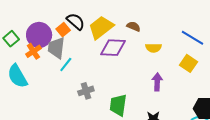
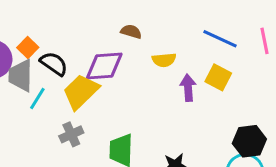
black semicircle: (76, 21) -> (54, 64), moved
yellow trapezoid: (101, 27) -> (81, 92), moved
purple arrow: (157, 82) -> (188, 88), moved

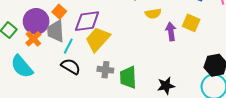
black semicircle: (54, 64) -> (71, 66), moved
purple diamond: (104, 66) -> (87, 21), moved
gray cross: (71, 134) -> (105, 70), moved, turned 35

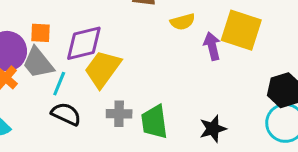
orange square: (59, 12) -> (40, 33), turned -32
yellow square: (191, 23) -> (241, 30), size x1.5
gray trapezoid: (56, 31) -> (38, 63), turned -30

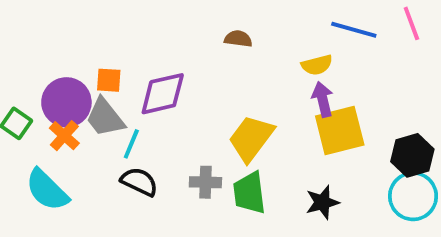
yellow semicircle: (183, 22) -> (317, 65), moved
yellow square: (241, 30) -> (340, 130), moved, turned -33
yellow trapezoid: (103, 69) -> (251, 138), moved

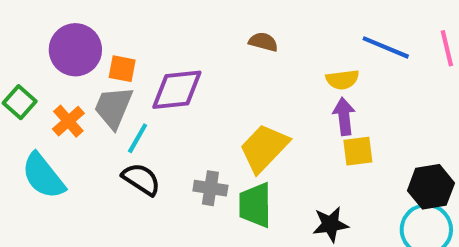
purple circle: (66, 102) -> (75, 50), moved
gray trapezoid: (105, 118) -> (113, 107), turned 54
yellow square: (340, 130) -> (358, 151), size x0.6

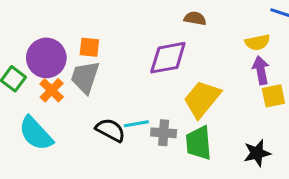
purple circle: (75, 50) -> (46, 58), moved
purple diamond: (177, 90) -> (168, 58), moved
cyan line: (138, 138) -> (136, 124), moved, turned 55

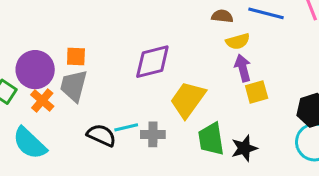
brown semicircle: (195, 18) -> (222, 16), moved
green trapezoid: (199, 143) -> (211, 139), moved

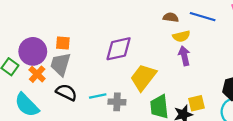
yellow square: (257, 92) -> (197, 103), moved
black semicircle: (101, 135) -> (66, 92), moved

